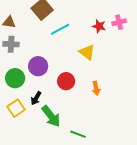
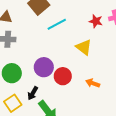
purple circle: (38, 66) -> (44, 67), moved
orange arrow: (96, 88) -> (93, 83), turned 120

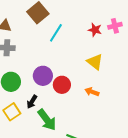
cyan line: (57, 24) -> (56, 33), turned -30
yellow triangle: (84, 47) -> (95, 62), moved

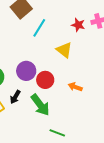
yellow triangle: (95, 62) -> (64, 50), moved
green arrow: (47, 120) -> (40, 105), moved

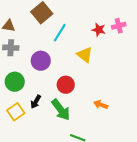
purple circle: (26, 71) -> (41, 61), moved
orange arrow: (75, 87) -> (101, 105), moved

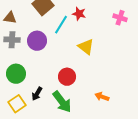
pink cross: (119, 26) -> (120, 18), turned 32
red star: (99, 30) -> (79, 14), moved
purple circle: (41, 61) -> (37, 41), moved

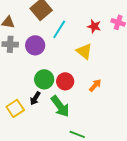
red star: (79, 14) -> (94, 26), moved
green circle: (16, 74) -> (44, 79), moved
orange arrow: (102, 97) -> (95, 85), moved, turned 112

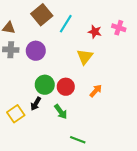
cyan line: (59, 29) -> (66, 24), moved
yellow triangle: (84, 51) -> (85, 57), turned 30
green arrow: (60, 106) -> (61, 112), size x0.7

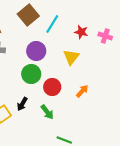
pink cross: (119, 28) -> (105, 36), moved
purple circle: (36, 51) -> (36, 51), moved
green circle: (45, 85) -> (31, 74), moved

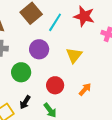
red star: (81, 32) -> (84, 16), moved, size x1.5
green circle: (31, 74) -> (21, 72), moved

